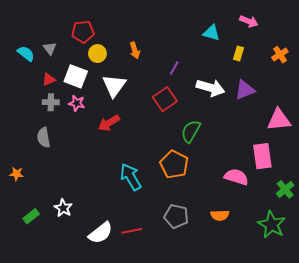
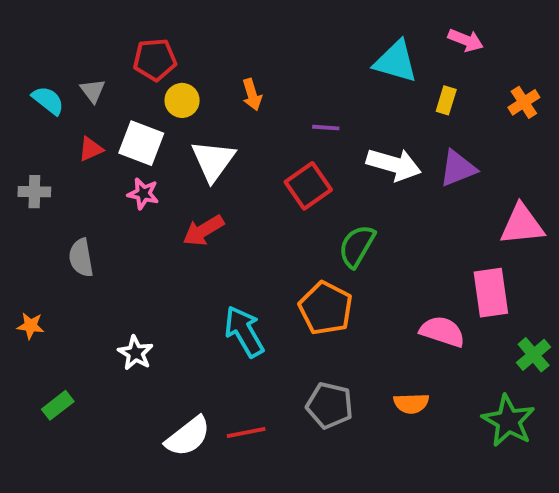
cyan triangle: (212, 33) -> (396, 62), size x1.4
purple line: (174, 68) -> (326, 128), turned 64
gray cross: (51, 102) -> (34, 192), moved
white star: (63, 208) -> (135, 353), moved

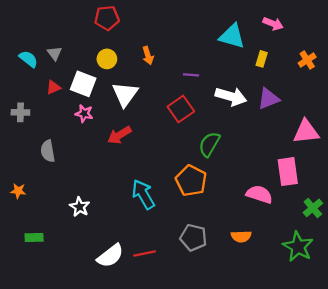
red pentagon: (155, 60) -> (107, 18), moved
green rectangle: (58, 405) -> (34, 238), turned 36

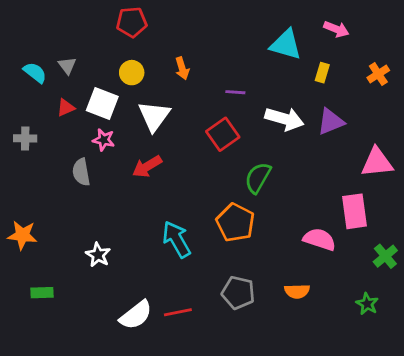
gray semicircle: (48, 151) -> (81, 172), moved
orange star: (18, 191) -> (22, 235), size x1.5
green star: (298, 247) -> (367, 304), size x0.6

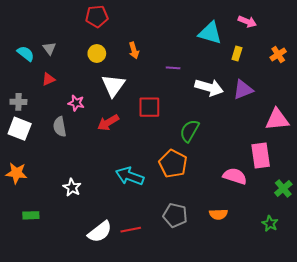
white square: (102, 103) -> (20, 129), moved
red square: (223, 134) -> (149, 107), moved, turned 35
cyan arrow: (177, 239) -> (130, 176), turned -40

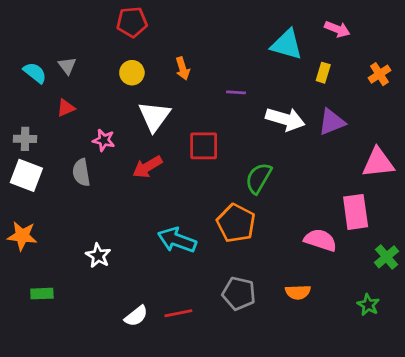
white semicircle: (100, 232) -> (136, 316), size x0.7

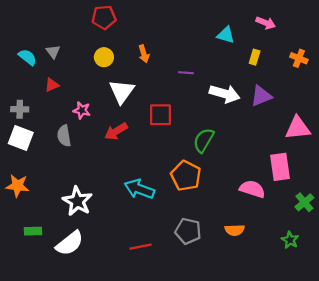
cyan triangle: (287, 45) -> (226, 35), size x0.7
orange cross: (379, 74) -> (299, 58), turned -35
white star: (98, 256) -> (77, 201), size x1.5
white semicircle: (136, 316) -> (70, 243), moved, size x1.5

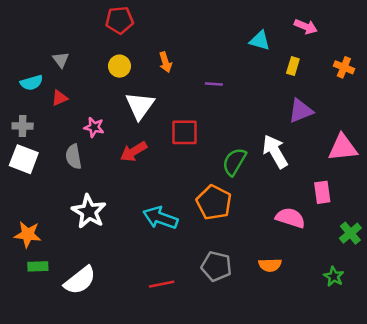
cyan semicircle: (27, 57) -> (31, 83), moved, turned 126
white arrow: (225, 94) -> (275, 152), moved, turned -136
pink rectangle: (280, 167) -> (322, 192), size x0.7
orange star: (18, 186) -> (28, 234), moved
white star: (77, 201) -> (89, 211), moved

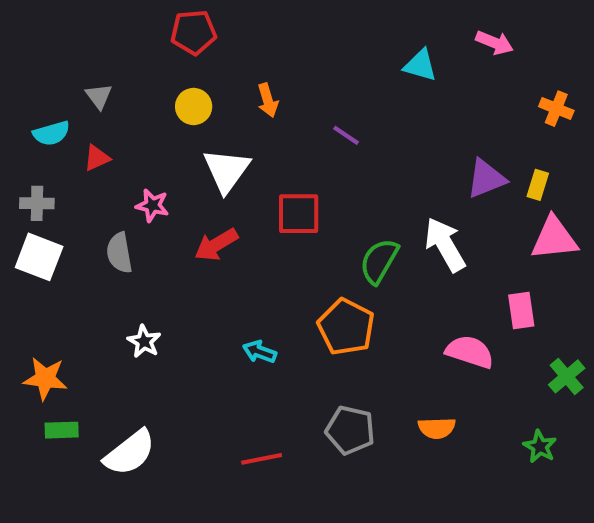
yellow rectangle: (293, 66) -> (538, 185), moved
purple line: (214, 84) -> (346, 135), turned 30
white star: (89, 211) -> (144, 341), size x0.6
cyan arrow: (160, 218) -> (260, 352), size x0.6

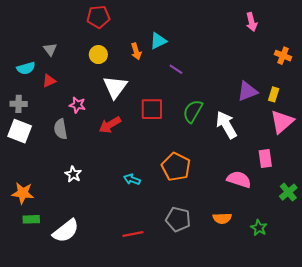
pink arrow: (494, 43) -> (252, 22), turned 54
cyan triangle: (420, 65) -> (158, 41), moved, turned -42
pink triangle: (554, 238) -> (282, 122), turned -35
green semicircle: (379, 261) -> (193, 111), moved
green star: (540, 447) -> (259, 228), moved

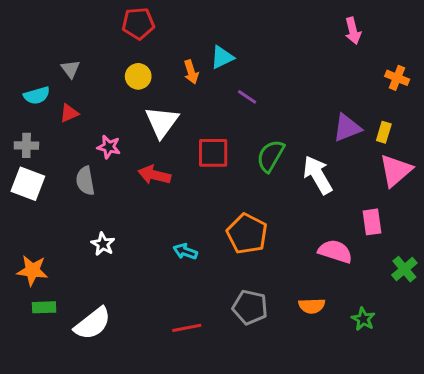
red arrow: (110, 125) -> (154, 175), turned 45

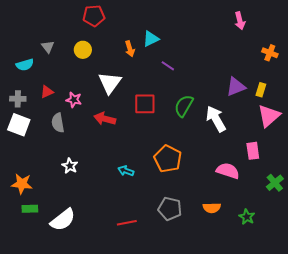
yellow circle: (138, 76) -> (83, 50), moved
red triangle: (69, 113) -> (47, 92), moved

